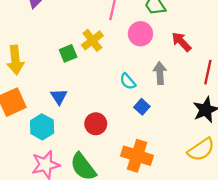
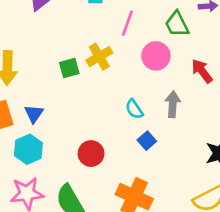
blue triangle: (59, 97) -> (34, 114), moved

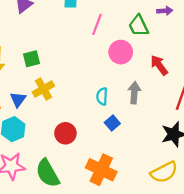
yellow cross: (99, 57) -> (43, 89), moved
green square: (69, 68) -> (31, 59), moved
cyan semicircle: (134, 109) -> (102, 96), turned 36

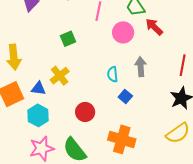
green square: (31, 59) -> (68, 39), moved
red arrow: (159, 65) -> (154, 27), moved
blue triangle: (18, 99) -> (38, 88), turned -49

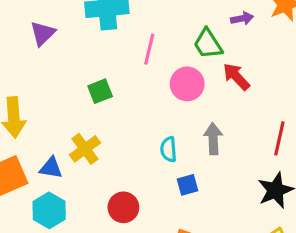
blue square: (125, 96) -> (187, 185), turned 32

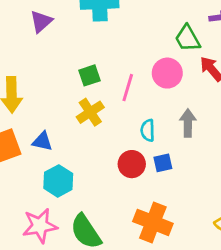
pink line: (149, 49) -> (128, 88), moved
yellow cross: (85, 149) -> (90, 112), moved
red circle: (123, 207) -> (132, 164), moved
cyan hexagon: (49, 210) -> (58, 181), moved

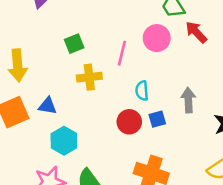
green square: (90, 75) -> (74, 44), moved
yellow cross: (90, 112) -> (89, 77), turned 30
gray arrow: (188, 123) -> (188, 100), moved

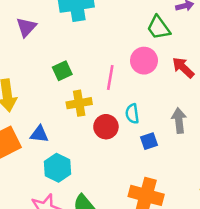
red arrow: (196, 32) -> (183, 68), moved
red circle: (129, 122) -> (106, 127), moved

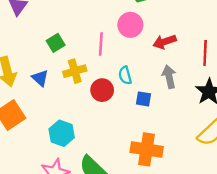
red arrow: (183, 68) -> (165, 42), moved, turned -55
blue triangle: (39, 134) -> (40, 78), moved, turned 42
blue square: (149, 141) -> (144, 99), turned 35

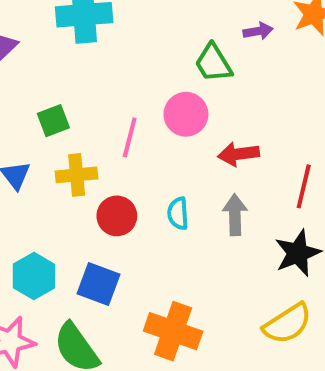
cyan semicircle: (125, 75) -> (178, 213), moved
blue square: (144, 99) -> (99, 284), moved, size x1.5

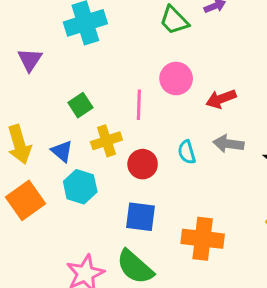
green trapezoid: (213, 63) -> (174, 20), moved
gray arrow: (235, 215) -> (228, 144), turned -68
cyan hexagon: (34, 276) -> (80, 187), moved

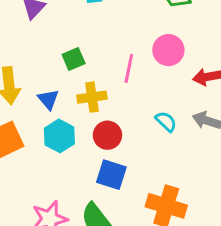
cyan semicircle: (187, 152) -> (166, 121), turned 140
red circle: (143, 164) -> (107, 135), moved

